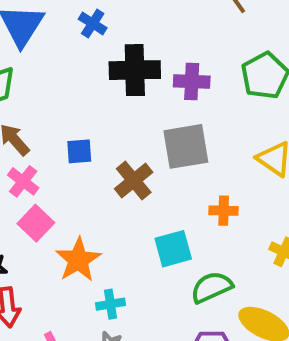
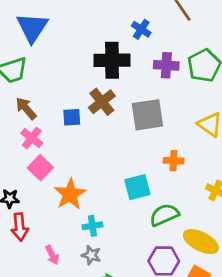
blue cross: (93, 23) -> (141, 29), moved
purple cross: (192, 81) -> (166, 65), moved
brown cross: (134, 180) -> (102, 102), moved

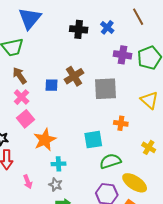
black cross: (112, 60) -> (79, 29), moved, size x0.7

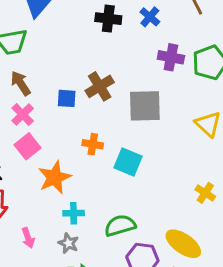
orange cross: (121, 123) -> (93, 144), moved
cyan square: (93, 140) -> (128, 162), moved, turned 30
green semicircle: (110, 161) -> (120, 226), moved

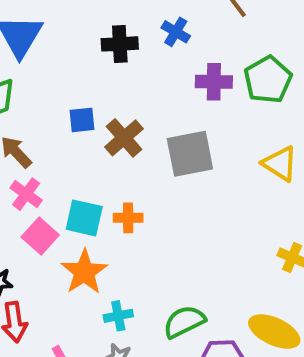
blue square: (67, 98) -> (82, 120), moved
cyan square: (128, 162) -> (84, 218), moved

